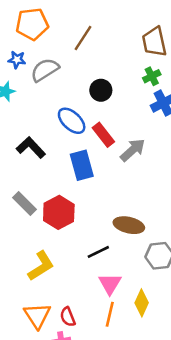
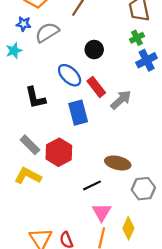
black L-shape: (31, 148) -> (35, 98), turned -150
yellow L-shape: (41, 266) -> (28, 176), moved, turned -120

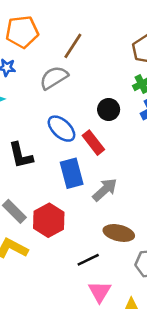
gray semicircle: (47, 32) -> (54, 78), moved
black circle: (94, 50) -> (109, 109), moved
gray arrow: (121, 100) -> (105, 190), moved

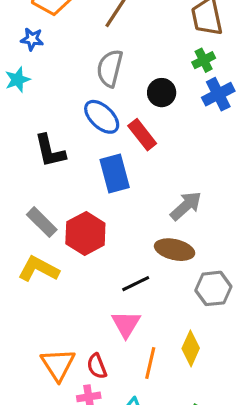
gray semicircle: (54, 78) -> (110, 68), moved, turned -44
gray arrow: (105, 190) -> (186, 206), moved
pink triangle: (100, 292) -> (126, 324), moved

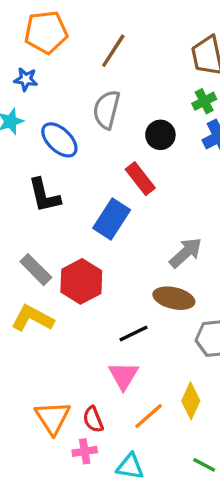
blue ellipse: (102, 117) -> (59, 140), moved
blue rectangle: (115, 174) -> (112, 219), turned 48
orange line: (150, 363) -> (149, 416), turned 36

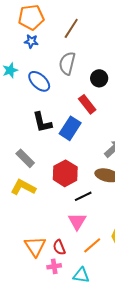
blue star: (26, 79) -> (31, 41), moved
black L-shape: (44, 195) -> (42, 122), moved
red hexagon: (81, 281) -> (65, 173), moved

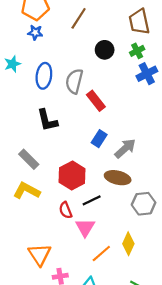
gray semicircle: (67, 63) -> (74, 81), moved
black circle: (99, 78) -> (105, 50), moved
blue ellipse: (39, 81) -> (44, 76), turned 55
blue rectangle: (70, 128) -> (99, 139), moved, size x0.7
red semicircle: (59, 247) -> (66, 210), moved

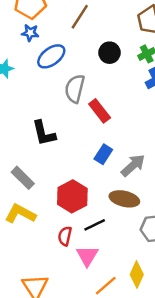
blue ellipse: (44, 76) -> (51, 56), moved, turned 45
red semicircle: (66, 210) -> (65, 236), turned 35

